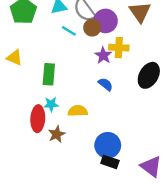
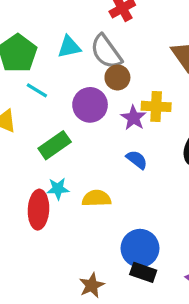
purple circle: (105, 21) -> (90, 105), moved
cyan line: (69, 31) -> (37, 90), moved
green rectangle: (49, 74) -> (55, 145), turned 50
brown star: (57, 134) -> (92, 285), moved

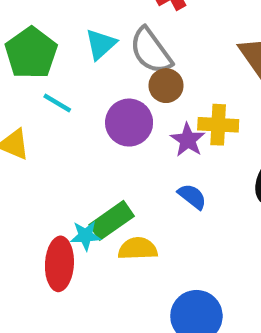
cyan triangle: (69, 47) -> (101, 44), turned -30
green rectangle: (55, 145) -> (112, 220), moved

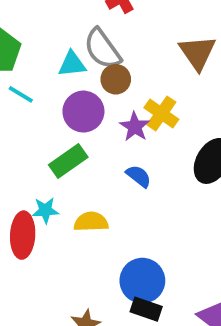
cyan triangle: (101, 44) -> (72, 64), moved, turned 36
yellow cross: (218, 125) -> (161, 113), turned 32
green rectangle: (112, 220) -> (68, 161), moved

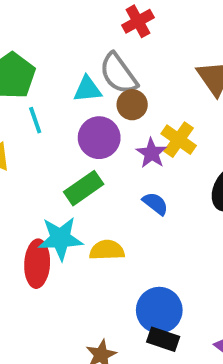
cyan line: (21, 94) -> (35, 120), turned 40
cyan star: (45, 210) -> (60, 238), size x1.6

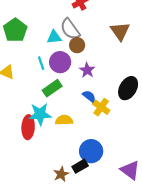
cyan line: (35, 120) -> (41, 63), moved
yellow cross: (179, 140) -> (101, 107), moved
black rectangle: (163, 339) -> (80, 166), moved, turned -49

